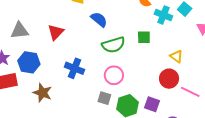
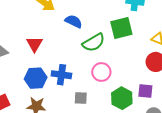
green square: (144, 37) -> (121, 28), size x1.6
blue hexagon: (29, 62) -> (36, 78), moved
gray square: (104, 98) -> (81, 98), moved

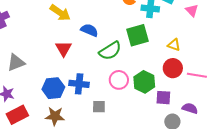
red triangle: (34, 44) -> (64, 49), moved
green hexagon: (122, 98) -> (144, 82), moved

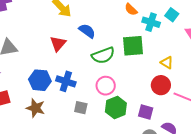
green hexagon: (144, 82) -> (116, 108), moved

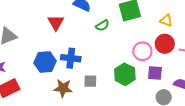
green semicircle: (103, 55) -> (102, 25), size x0.6
pink circle: (106, 86) -> (142, 51), moved
brown star: (36, 108) -> (63, 88), moved

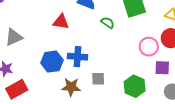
red triangle: (56, 23) -> (61, 22), turned -48
green semicircle: (102, 25) -> (108, 23), turned -112
green hexagon: (125, 74) -> (135, 86), moved

